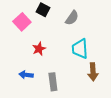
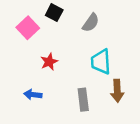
gray rectangle: (53, 82) -> (83, 100), moved

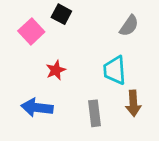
gray semicircle: (91, 23) -> (129, 26), moved
blue arrow: (33, 95) -> (37, 108), size x1.5

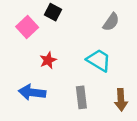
cyan trapezoid: (115, 70) -> (99, 60), turned 125
brown arrow: (133, 103) -> (121, 100), moved

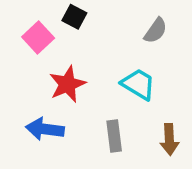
red star: (48, 60) -> (67, 84), size x1.5

